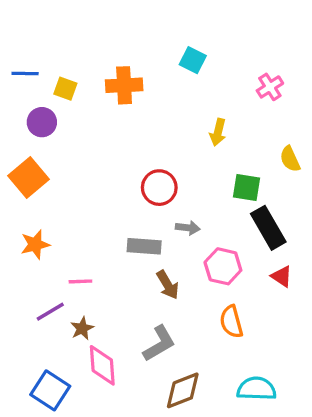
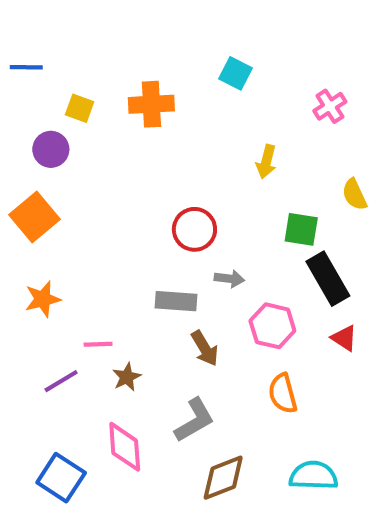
blue line: (25, 74) -> (26, 67), moved
brown star: (82, 328) -> (127, 377), moved

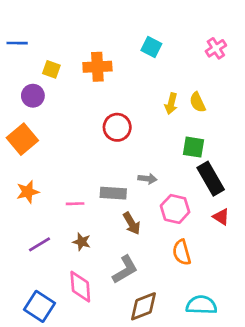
pink cross: (330, 106) -> (216, 48), moved
yellow semicircle: (355, 194) -> (197, 102), moved
red circle: (194, 229) -> (117, 127), moved
pink line: (98, 344) -> (75, 204), moved
brown star: (127, 377) -> (82, 242), turned -30

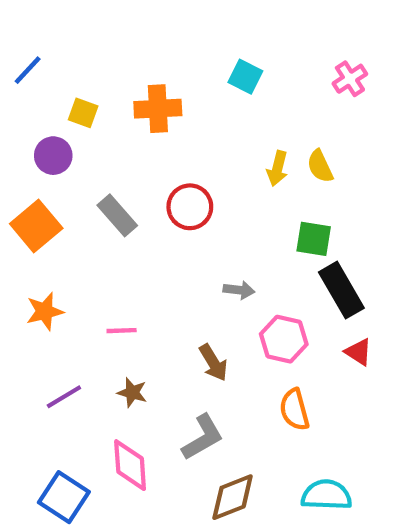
blue line: (17, 43) -> (28, 70), turned -48
gray rectangle: (113, 193) -> (117, 215), moved, turned 45

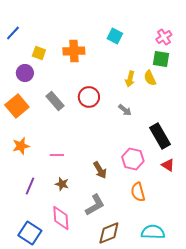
green square: (314, 239) -> (161, 59), moved
gray arrow: (239, 290) -> (125, 110), moved, turned 32
purple line: (64, 397) -> (30, 186), turned -36

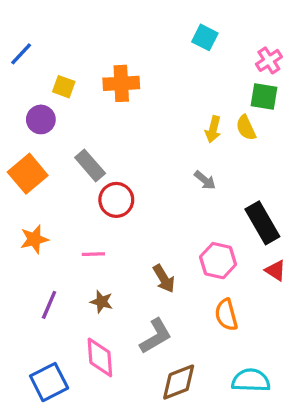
cyan square: (115, 36) -> (205, 37), moved
red circle: (89, 97) -> (116, 200), moved
blue square: (30, 233) -> (49, 382), turned 30

